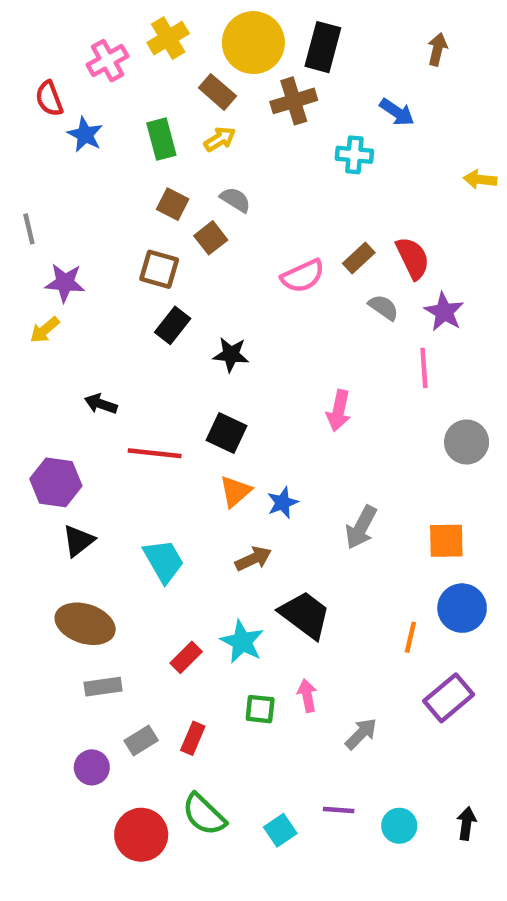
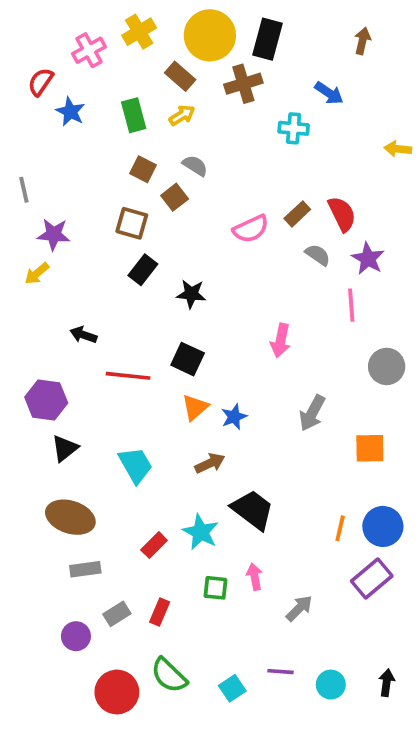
red semicircle: (49, 99) -> (41, 82), turned 56
gray arrow: (361, 527) -> (312, 413), moved
blue circle: (462, 608) -> (383, 526), moved

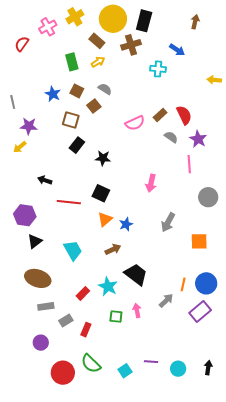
blue star: (70, 112) -> (53, 94), moved
gray arrow: (299, 608) -> (166, 300), moved
gray rectangle: (117, 614) -> (66, 321), moved

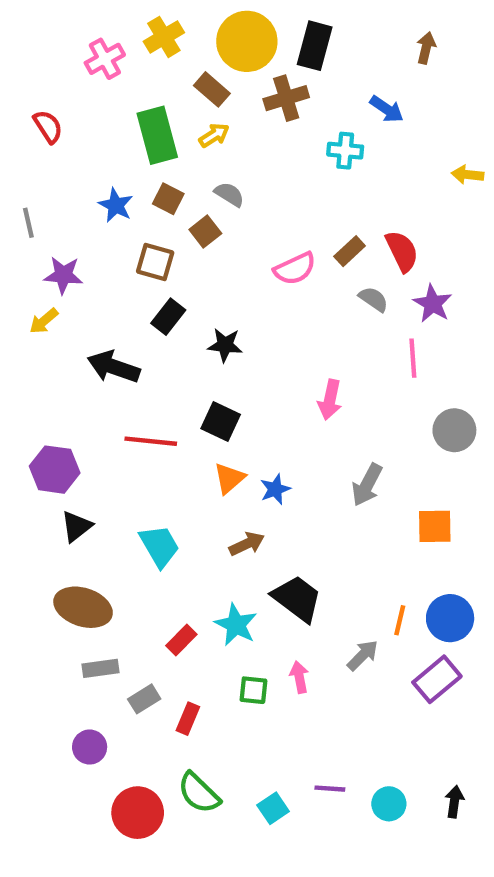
red semicircle: (22, 44) -> (48, 127), moved, turned 112
green rectangle: (72, 62) -> (157, 135), size x1.4
black arrow: (45, 180) -> (114, 367), moved, size x1.6

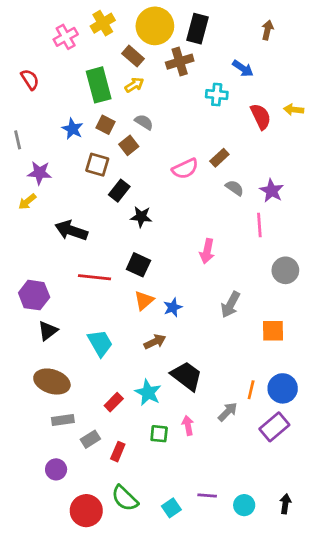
red semicircle: (402, 251) -> (261, 117), moved
black rectangle: (168, 317) -> (119, 191), moved

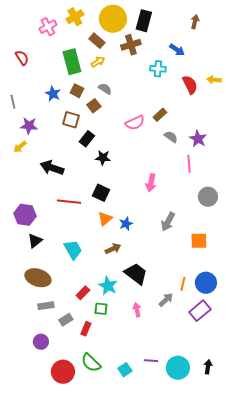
green square: (159, 434) -> (101, 309), moved
cyan circle: (244, 505) -> (178, 368), size x1.5

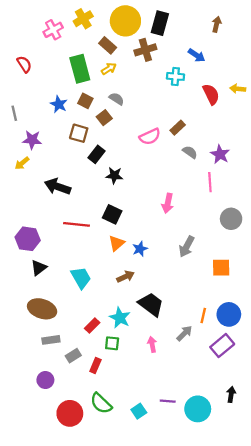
black arrow: (208, 367) -> (231, 394), moved

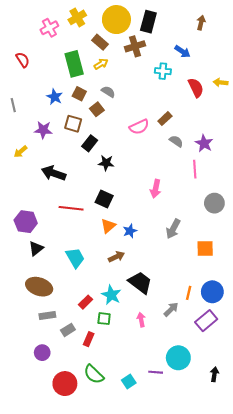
purple star: (32, 140) -> (43, 130), moved
black arrow: (231, 394) -> (214, 374), moved
cyan circle: (198, 409) -> (178, 358), moved

